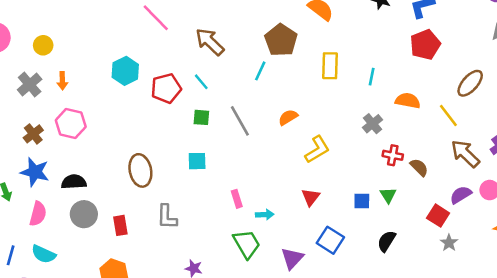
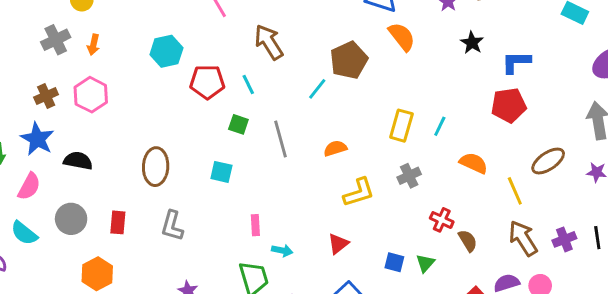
yellow rectangle: (330, 66) -> (401, 126), moved
gray cross: (373, 124) -> (409, 176), moved
gray circle: (84, 214) -> (71, 219), moved

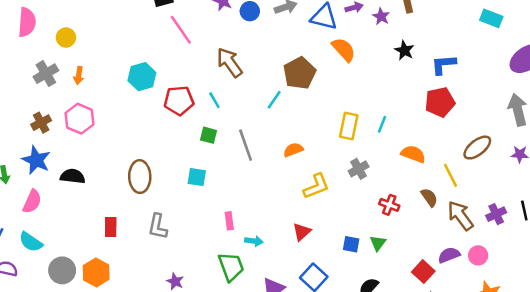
gray circle: (71, 219) -> (62, 270), moved
brown semicircle: (468, 241) -> (429, 197), moved

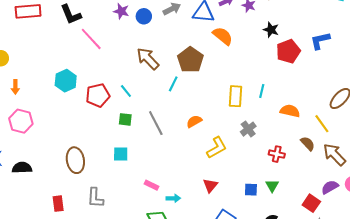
brown arrow: (230, 62) -> (148, 59), moved
blue L-shape: (444, 64) -> (320, 41), moved
red pentagon: (440, 102) -> (288, 51), moved
pink rectangle: (229, 221) -> (151, 185), turned -48

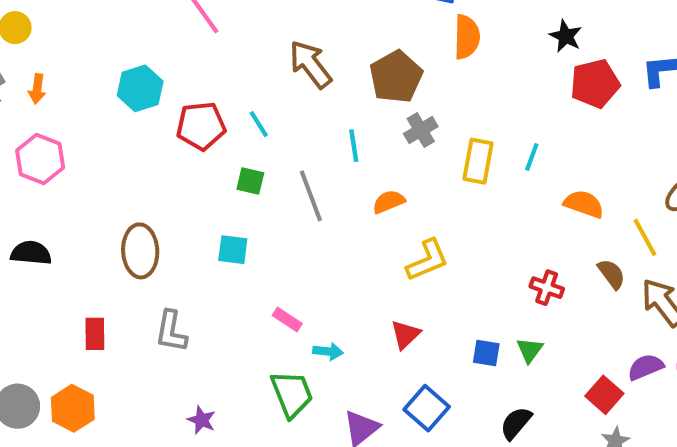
orange semicircle: (223, 36) -> (467, 37), turned 45
cyan line: (173, 84) -> (354, 146), moved, turned -42
gray cross: (248, 129) -> (421, 130), moved

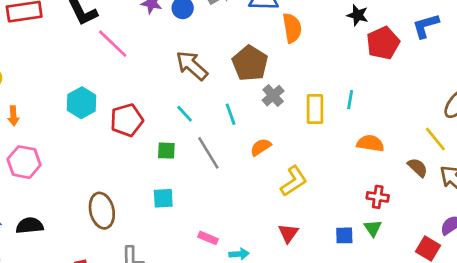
cyan line: (259, 124) -> (185, 114), moved
orange semicircle: (584, 204) -> (370, 143), moved
red cross: (547, 288) -> (378, 197), moved

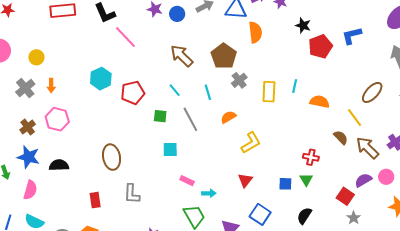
orange semicircle: (370, 143) -> (320, 102), moved
cyan square: (163, 198) -> (170, 150), moved

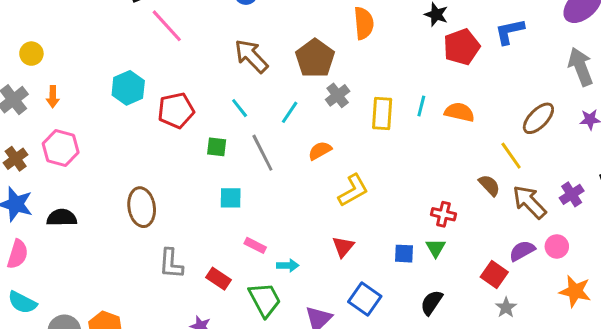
cyan line: (208, 92) -> (290, 112), turned 49
orange semicircle: (320, 102) -> (459, 112), moved
red rectangle: (95, 200) -> (219, 279), moved, turned -49

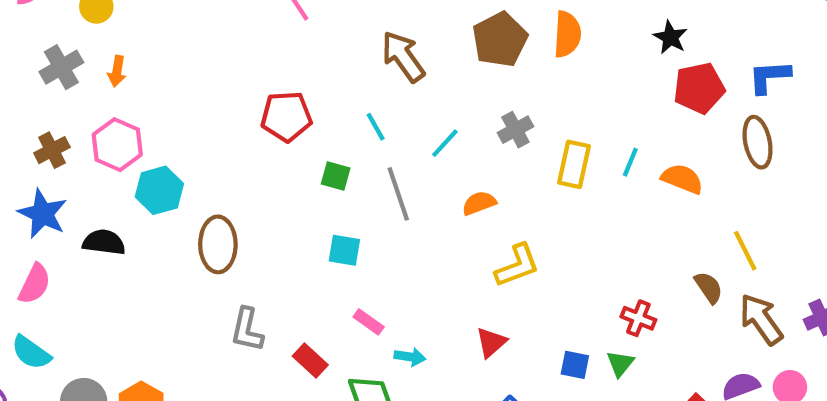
brown pentagon: (315, 58) -> (500, 40), moved
cyan hexagon: (128, 88) -> (159, 190), moved
brown ellipse: (538, 118) -> (758, 142), moved, turned -64

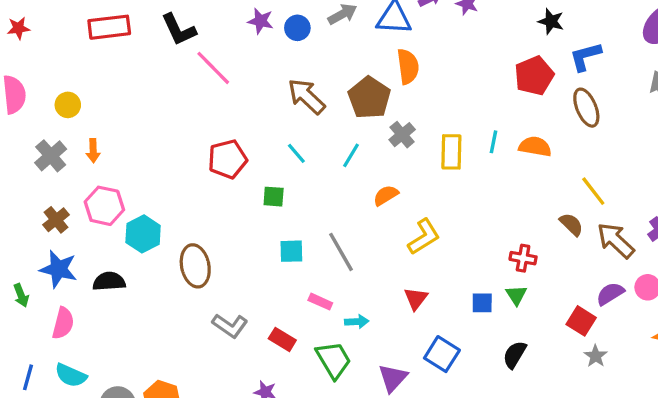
orange semicircle: (567, 34) -> (408, 66), moved
black star: (670, 37) -> (551, 21), moved
brown pentagon: (500, 40) -> (369, 98), moved
gray line: (398, 194) -> (341, 252), moved
gray L-shape: (247, 330) -> (230, 326), turned -56

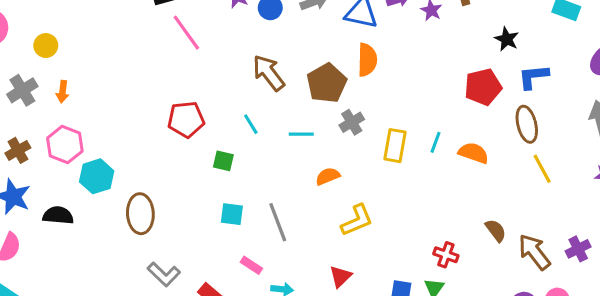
cyan line: (351, 155) -> (301, 134), turned 50
yellow line: (593, 191) -> (542, 169), moved

